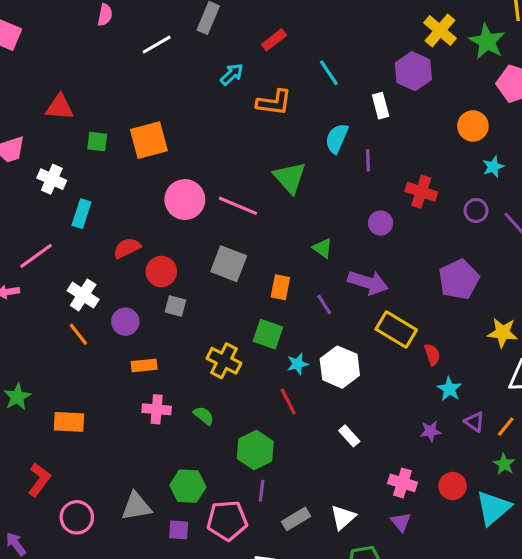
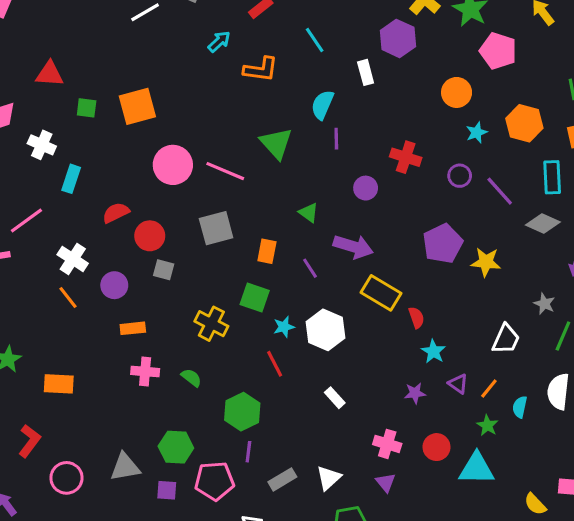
purple line: (368, 160) -> (336, 139), moved
gray square: (229, 264) -> (216, 228), turned -36
yellow star: (503, 333) -> (486, 262), moved
cyan triangle: (493, 508) -> (477, 469), turned 42

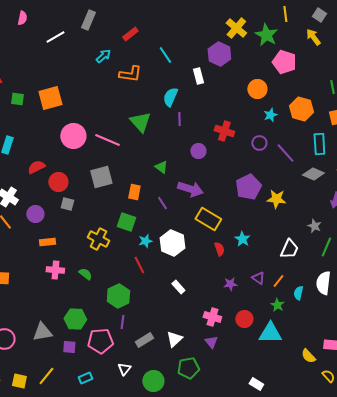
red semicircle: (416, 318) -> (219, 249), moved
cyan star: (433, 351) -> (242, 239), moved

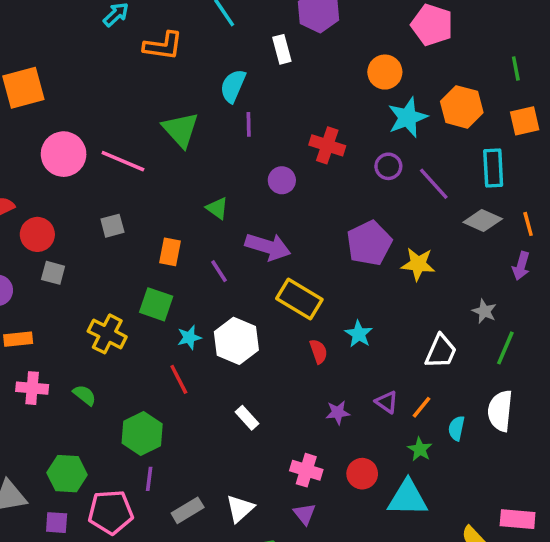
cyan star: (270, 115) -> (408, 117), size x1.6
gray square: (101, 177) -> (112, 226), size x0.6

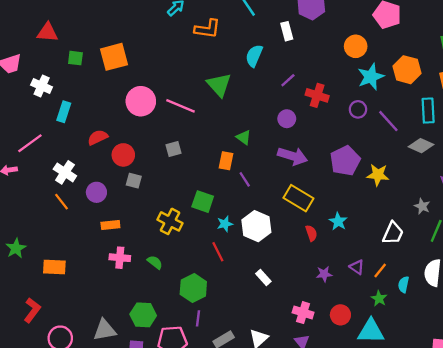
purple line: (249, 124) -> (288, 80), moved, turned 49
purple arrow: (268, 247) -> (293, 156), moved
orange rectangle: (170, 252) -> (226, 161), moved

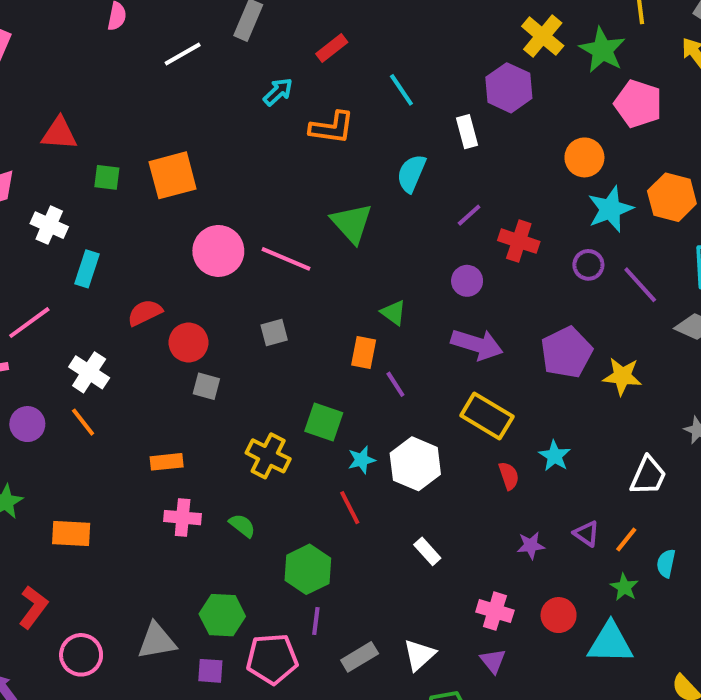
purple circle: (96, 192) -> (27, 424), moved

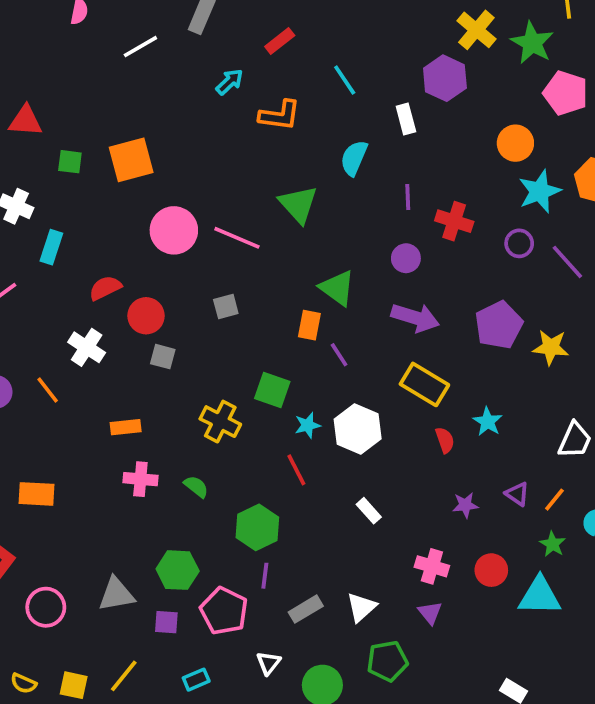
purple line: (469, 215) -> (408, 197), turned -50
green triangle: (393, 313) -> (337, 288), size x1.5
white cross: (89, 372) -> (87, 347), moved
pink pentagon: (272, 659) -> (224, 611), turned 30

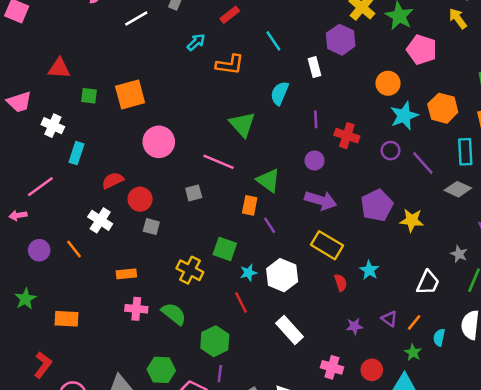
pink line: (237, 238) -> (219, 162), moved
green semicircle: (196, 487) -> (174, 314), size x1.5
white rectangle: (369, 511) -> (290, 330), size x1.6

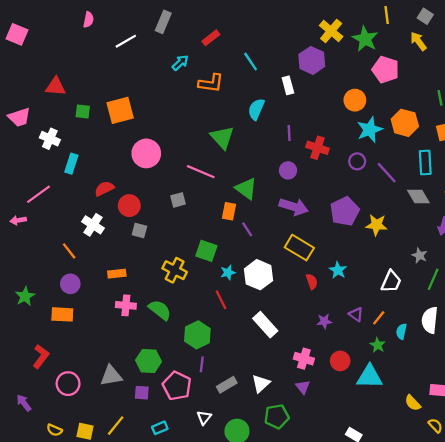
gray diamond: (458, 189) -> (418, 197), turned 35
purple circle: (39, 250) -> (70, 284), moved

